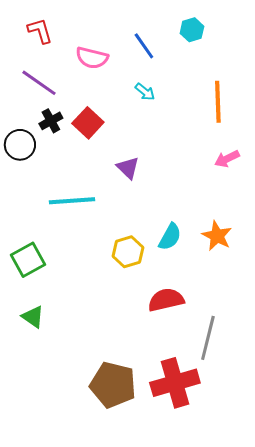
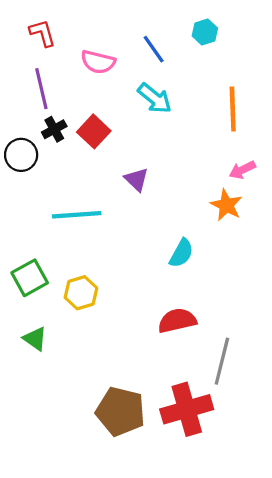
purple line: (39, 83) -> (41, 89), turned 42
cyan arrow: (145, 92) -> (155, 98), size x1.6
orange star: (217, 236) -> (226, 205), moved
yellow hexagon: (128, 252) -> (81, 293), moved

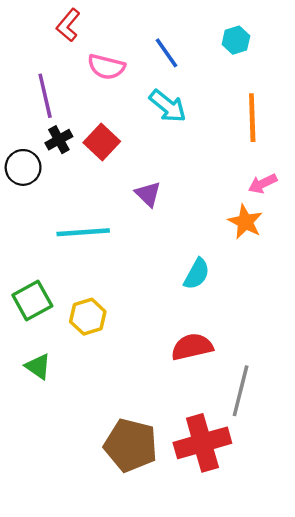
cyan hexagon: (205, 32) -> (236, 40), moved
red L-shape: (42, 33) -> (68, 25), moved, turned -124

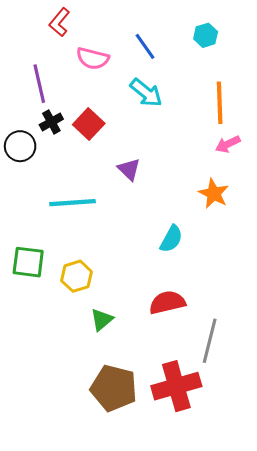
pink arrow: (263, 184) -> (228, 144), moved
green square: (32, 301) -> (28, 262), turned 36
green triangle: (38, 366) -> (102, 320), moved, turned 45

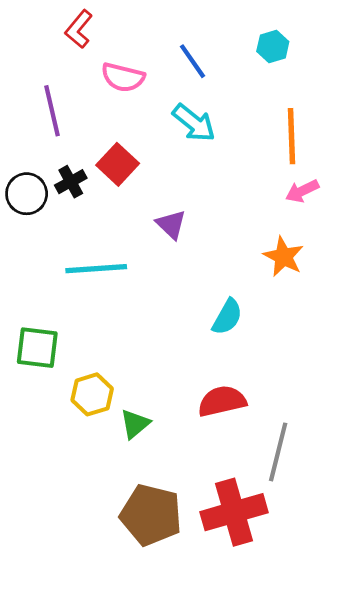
black cross: (51, 122) -> (71, 182), moved
yellow hexagon: (77, 276) -> (92, 394), moved

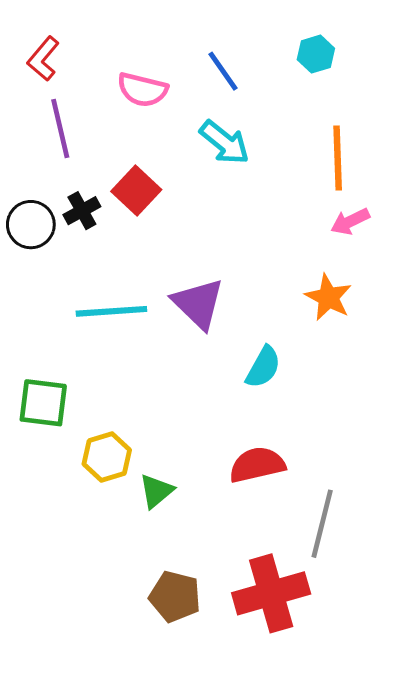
red L-shape: (79, 29) -> (43, 59), moved
purple triangle: (171, 224) -> (198, 304), moved, size x1.5
brown pentagon: (151, 515) -> (175, 596), size x0.7

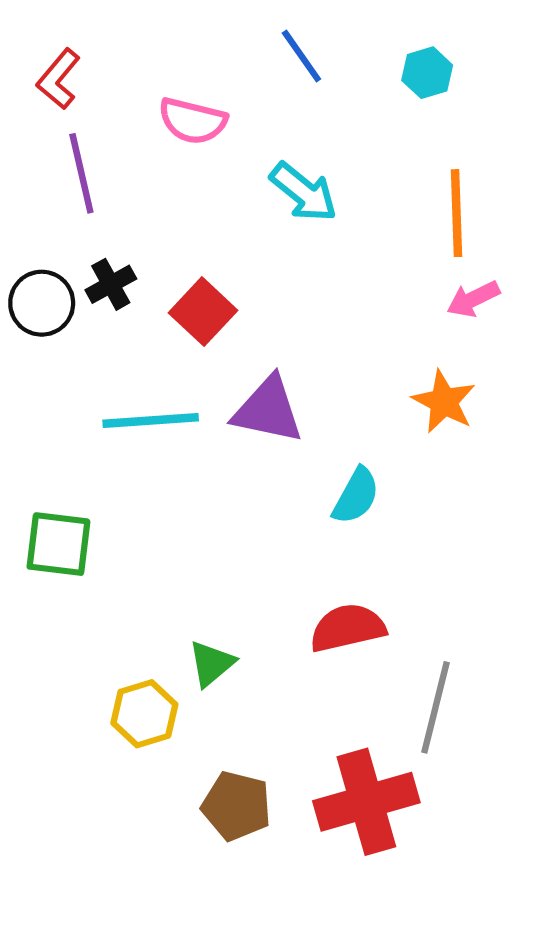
blue line: (223, 71) -> (301, 56), moved
red square: (136, 190) -> (203, 312), moved
purple triangle: (198, 304) -> (268, 410), turned -32
yellow hexagon: (107, 457) -> (144, 714), moved

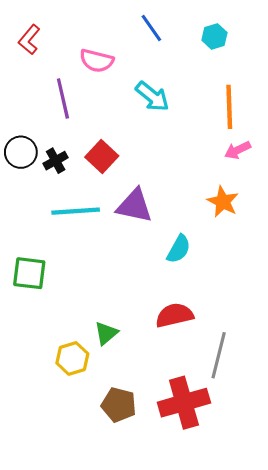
purple line: (81, 173) -> (63, 99), moved
black cross: (111, 284) -> (56, 161), moved

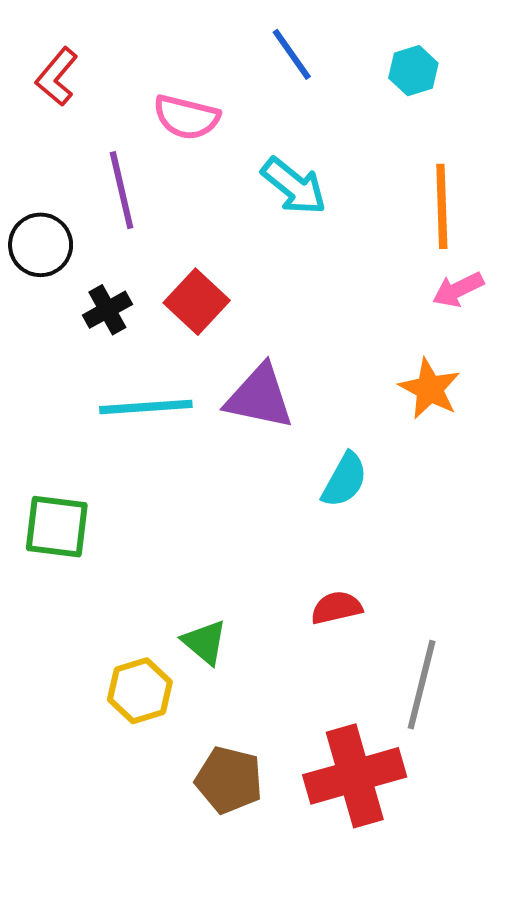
black circle: (21, 152) -> (41, 245), moved
red semicircle: (174, 315) -> (336, 608), size x0.7
green triangle: (106, 333) -> (205, 642), turned -40

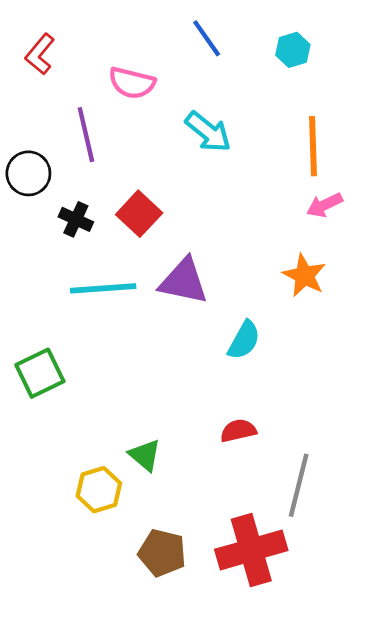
black cross: (107, 310) -> (76, 219), turned -36
green square: (57, 527) -> (40, 373), turned -33

